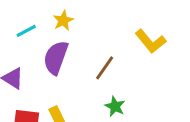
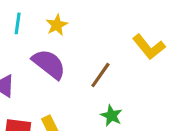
cyan line: (26, 31) -> (18, 23), moved, turned -54
purple semicircle: (56, 58) -> (49, 64), turned 108

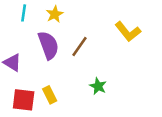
purple semicircle: (49, 64) -> (48, 45), turned 32
brown line: (100, 75) -> (79, 46), moved

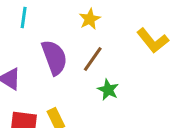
yellow star: (55, 14) -> (90, 19), moved
green star: (98, 86) -> (108, 90), moved

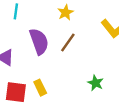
green star: (108, 90) -> (96, 83), moved

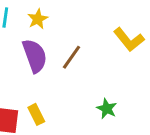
yellow star: (66, 13) -> (38, 19), moved

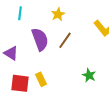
yellow star: (38, 19) -> (58, 14), moved

